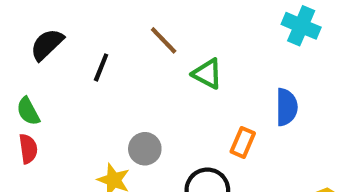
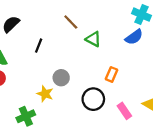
black line: (101, 67) -> (39, 46), moved
blue semicircle: (287, 107) -> (134, 37), moved, turned 54

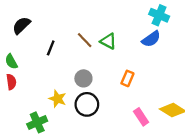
brown line: (71, 22) -> (85, 40), moved
gray circle: (61, 78) -> (83, 78), moved
black circle: (93, 99) -> (87, 104), moved

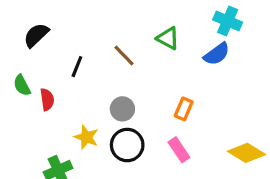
green triangle: (108, 41) -> (168, 38), moved
red semicircle: (11, 82) -> (47, 99), moved
pink rectangle: (141, 117) -> (179, 150), moved

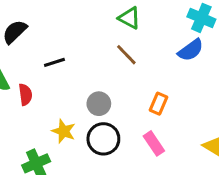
green triangle: (168, 38) -> (129, 18), moved
brown line: (124, 56) -> (126, 55), moved
black line: (77, 67) -> (54, 62), turned 50

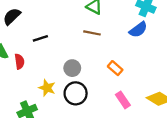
brown line: (126, 55) -> (92, 33), turned -35
orange rectangle: (159, 104) -> (115, 68), turned -72
pink rectangle: (154, 143) -> (123, 100), moved

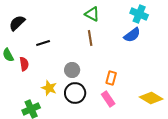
brown line: (92, 33) -> (90, 38), turned 70
orange rectangle: (115, 68) -> (111, 78), moved, turned 64
pink rectangle: (123, 100) -> (108, 99), moved

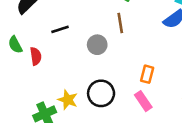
gray circle: (72, 70) -> (97, 45), moved
yellow star: (49, 88) -> (68, 100), moved

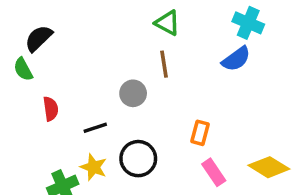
black line: (60, 29) -> (95, 128), moved
green semicircle: (15, 45) -> (23, 69), moved
pink rectangle: (143, 101) -> (214, 172), moved

